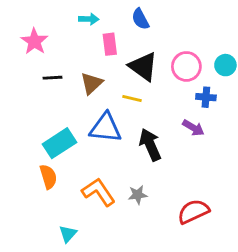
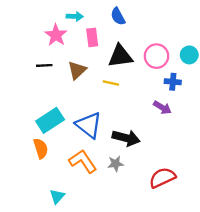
pink star: (34, 41) -> (56, 35), moved
black triangle: (143, 66) -> (120, 56), turned -44
blue triangle: (106, 128) -> (89, 125), moved, turned 32
black arrow: (150, 145) -> (126, 138), moved, turned 128

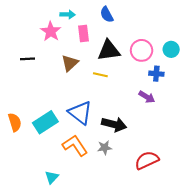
black line: (44, 65) -> (27, 59), moved
cyan rectangle: (50, 120) -> (45, 122), moved
orange semicircle: (41, 148) -> (15, 122), moved

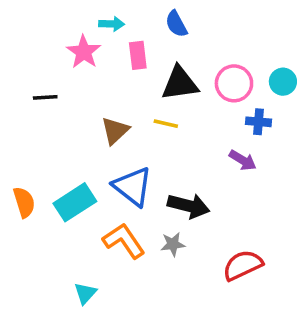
brown triangle: (70, 63) -> (115, 131), moved

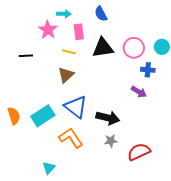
yellow line: (166, 124) -> (69, 52), moved
gray star: (173, 244) -> (111, 141), moved

